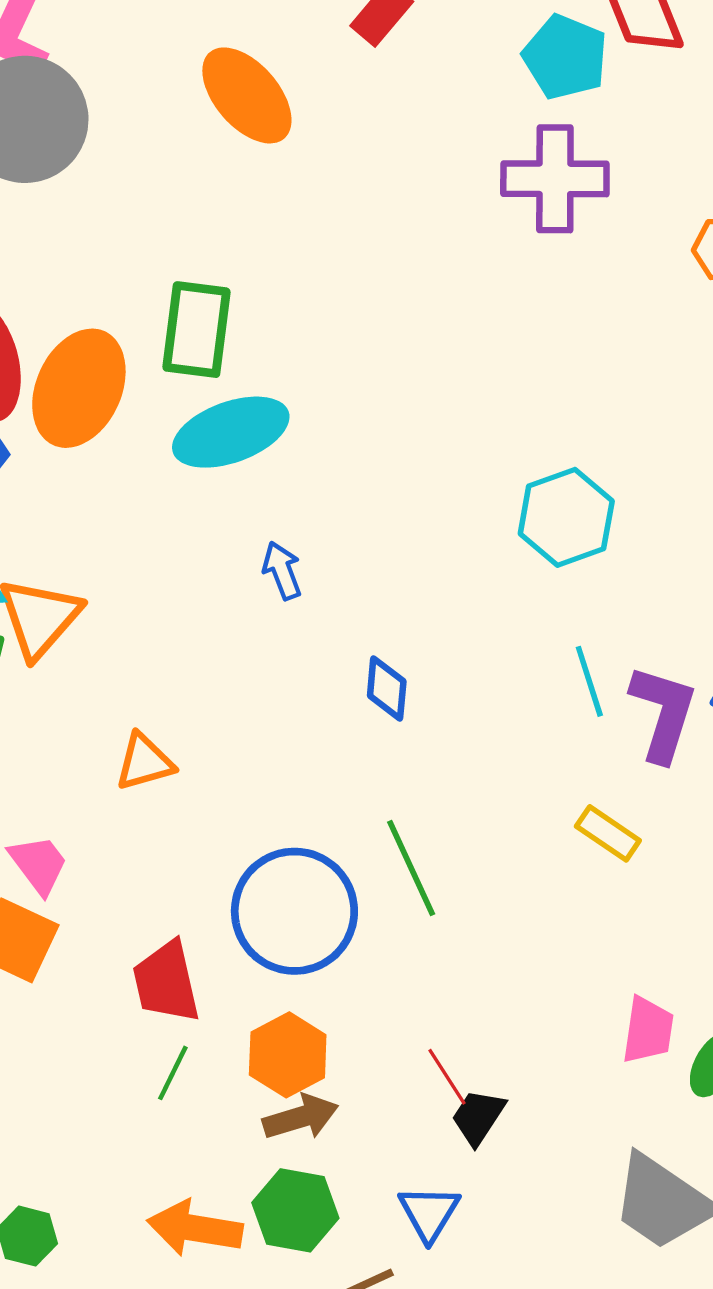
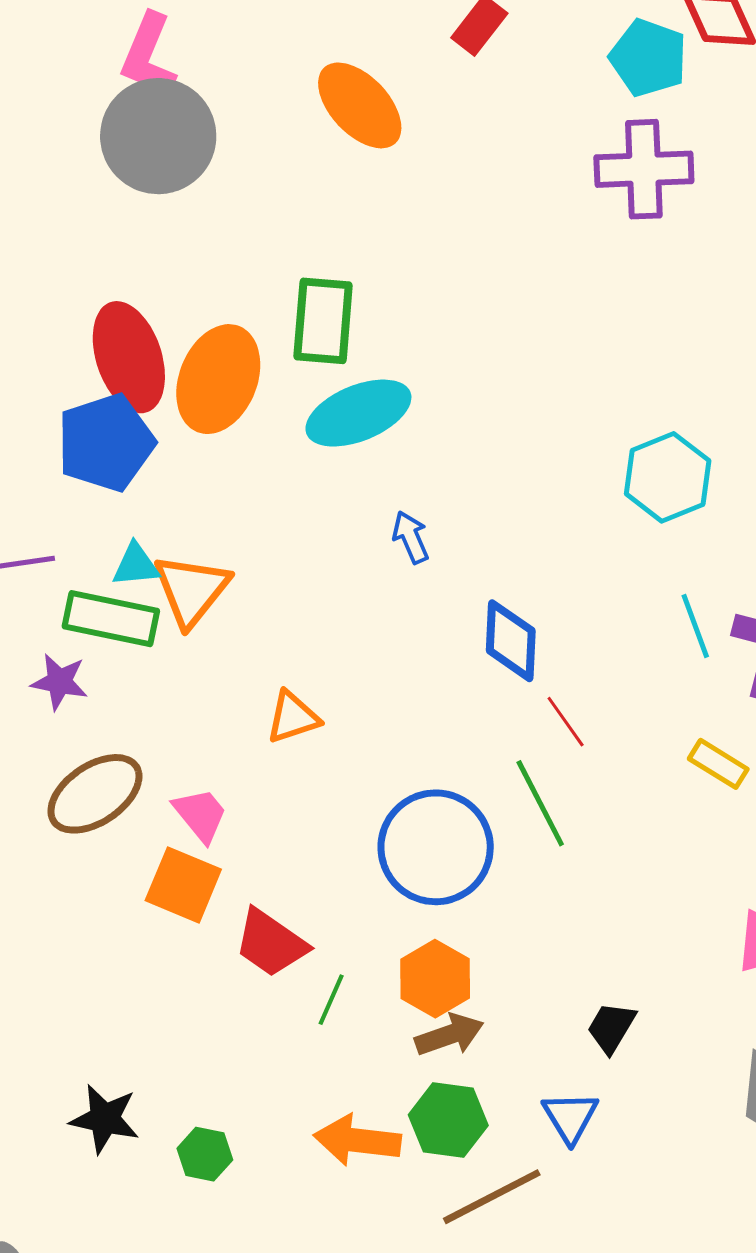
blue diamond: (387, 689) -> (511, 641), size x1.4
red trapezoid: (166, 982) -> (271, 943), moved, turned -40
red line: (447, 1077) -> (566, 722), moved

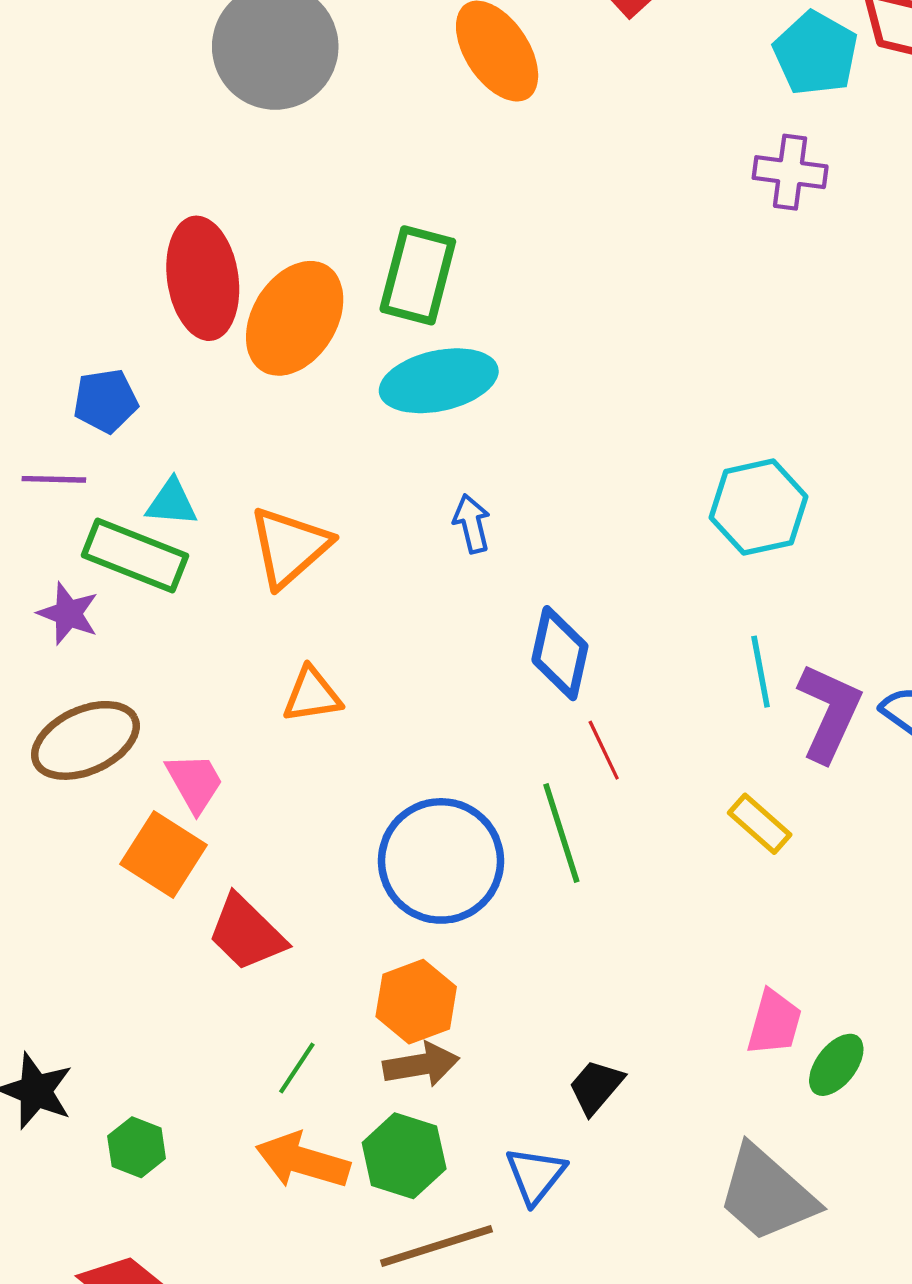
purple cross: (644, 169) -> (790, 172), size x0.7
blue pentagon: (106, 443) -> (106, 401), moved, size x0.6
orange triangle: (191, 590) -> (289, 547), moved
green line: (331, 1000) -> (297, 1068), moved

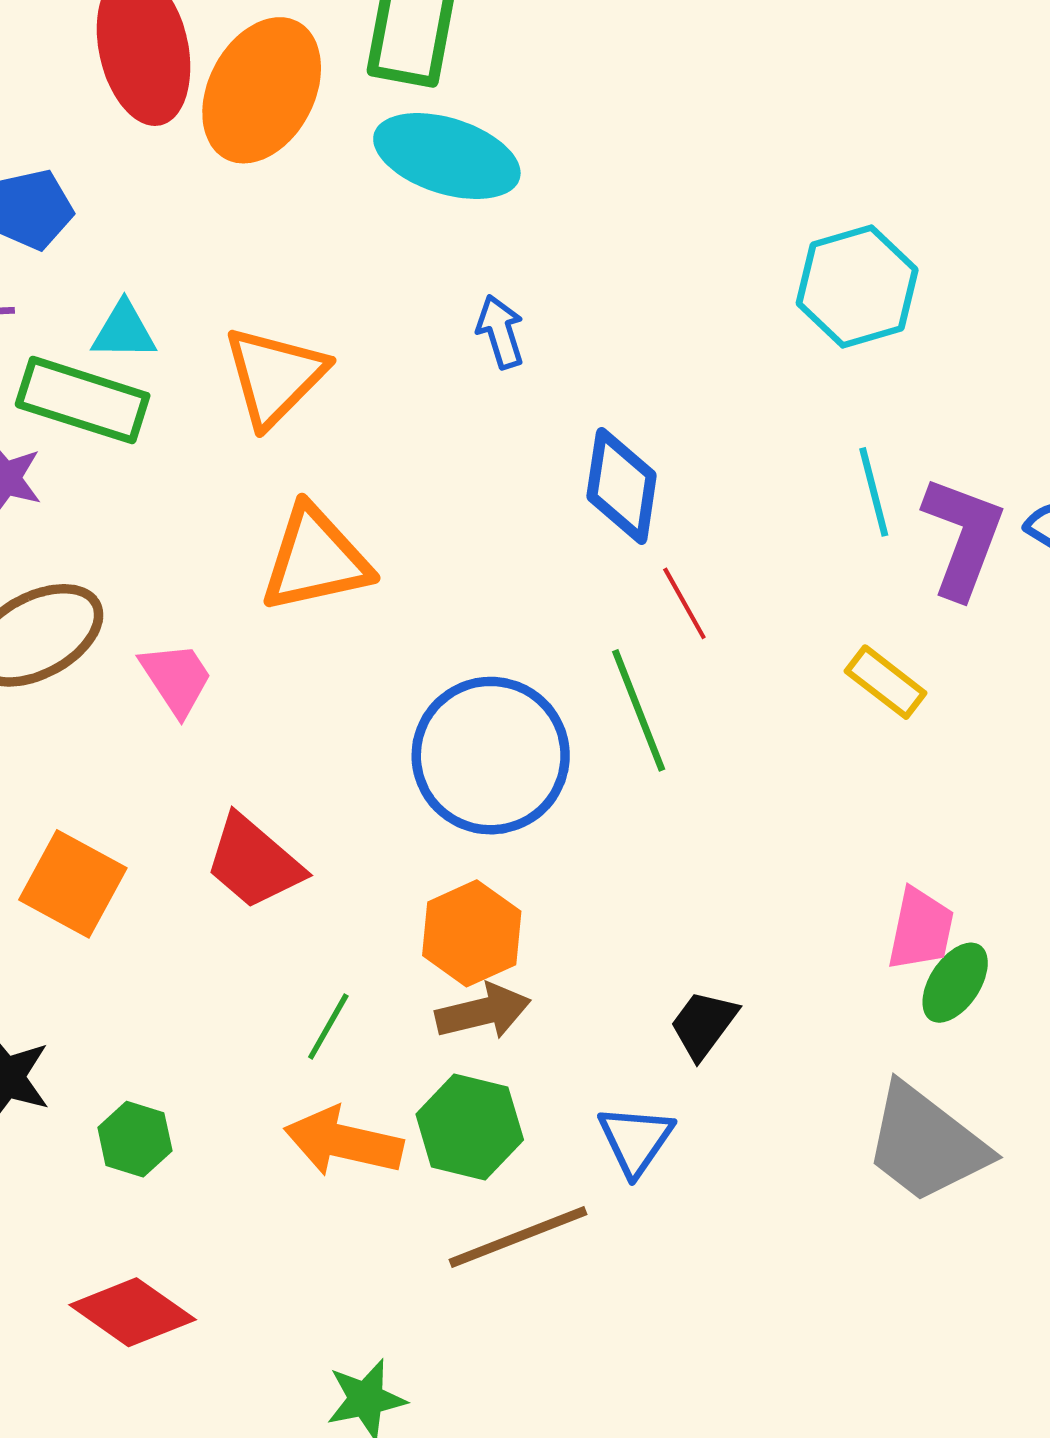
cyan ellipse: (439, 381) -> (447, 156), turned 34
orange triangle: (312, 695) -> (315, 559), size x1.5
orange square: (163, 854) -> (73, 884), moved
green ellipse: (836, 1065) -> (955, 983), moved

